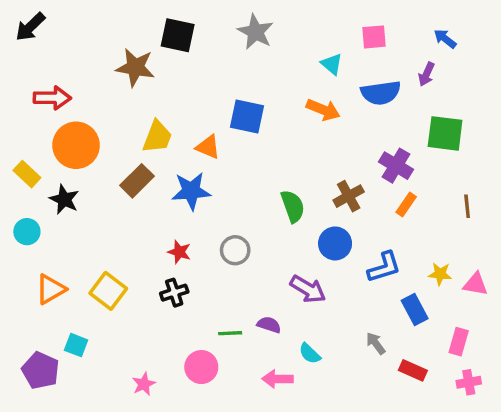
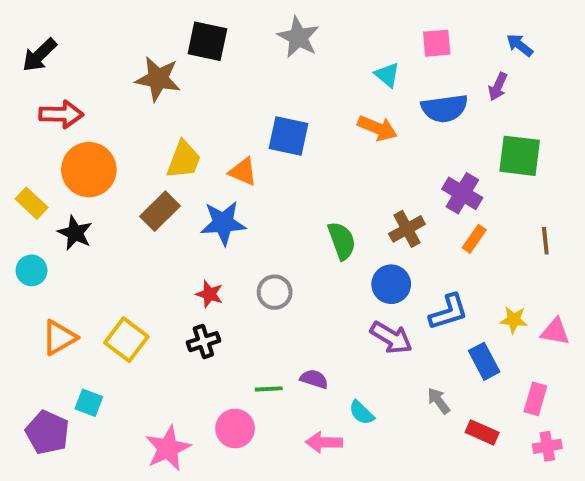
black arrow: (30, 27) -> (39, 55), moved
purple arrow: (308, 289) -> (391, 338), moved
pink star: (144, 384) -> (168, 448), size x1.6

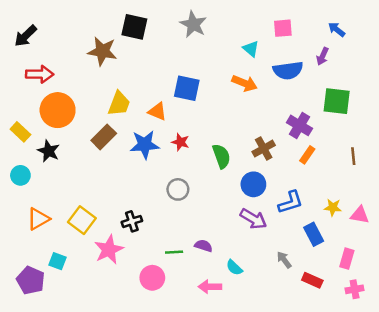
red star: (209, 294) -> (180, 142), moved
pink star: (168, 448) -> (109, 250), moved

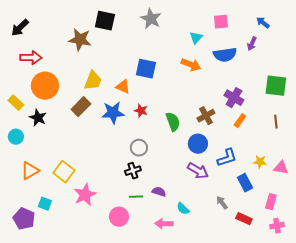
cyan triangle: (251, 49) -> (196, 38), turned 32
green square: (337, 101) -> (276, 86), moved
black cross: (132, 221) -> (133, 171), moved

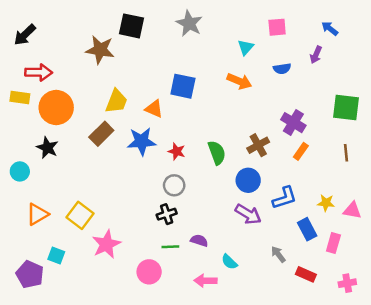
blue semicircle: (225, 55) -> (282, 69), size x0.6
yellow rectangle: (16, 103) -> (20, 97), moved, turned -35
red star: (141, 111) -> (177, 151), moved
pink rectangle: (271, 202) -> (333, 243), moved

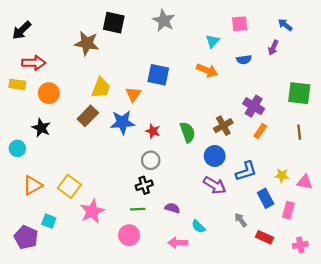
orange circle: (56, 107) -> (49, 93), size x0.7
orange triangle: (154, 109) -> (133, 94), turned 42
green line: (170, 247) -> (138, 209), moved

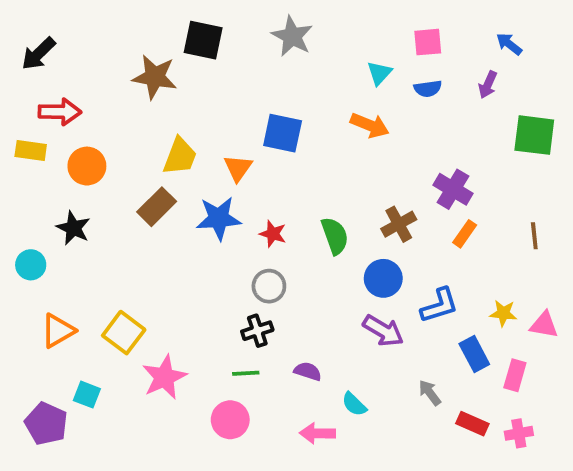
blue semicircle: (244, 60) -> (428, 89), moved
green square: (299, 93) -> (534, 135), moved
pink cross: (300, 245) -> (519, 433), moved

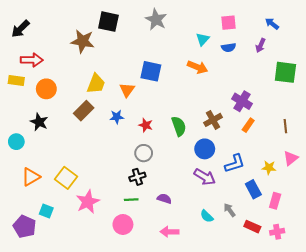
blue star: (219, 218) -> (117, 117), size x0.6
pink triangle: (544, 325) -> (291, 158), moved, turned -49
cyan semicircle: (354, 404) -> (207, 216), moved

